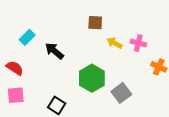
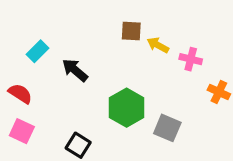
yellow arrow: (115, 43) -> (158, 45), moved
gray square: (121, 93) -> (167, 128), turned -30
pink square: (16, 95) -> (22, 131), turned 30

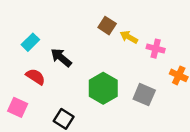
brown square: (131, 31) -> (107, 26), turned 30
red semicircle: (20, 94) -> (35, 77), moved
gray square: (167, 128) -> (144, 95), moved

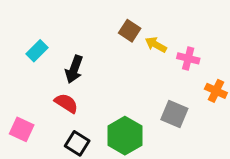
black arrow: (61, 58) -> (74, 69), turned -110
red semicircle: (35, 77) -> (66, 103), moved
green hexagon: (103, 88) -> (125, 136), moved

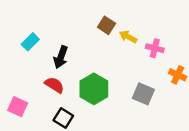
green hexagon: (125, 136) -> (94, 89), moved

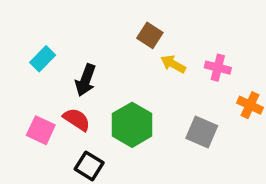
yellow arrow: (128, 37) -> (173, 64), moved
pink square: (18, 107) -> (41, 130), moved

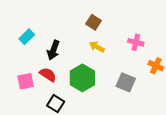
yellow arrow: (173, 64) -> (97, 47), moved
pink square: (41, 130) -> (26, 81), turned -36

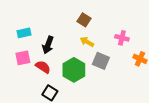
cyan rectangle: (27, 37) -> (24, 33), turned 32
pink square: (26, 81) -> (23, 58), moved
gray square: (126, 82) -> (101, 61), moved

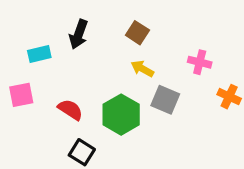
black arrow: (48, 45) -> (79, 34), moved
pink square: (23, 58) -> (21, 95), moved

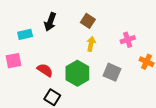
pink cross: (200, 62) -> (128, 40), turned -32
yellow arrow: (142, 69) -> (91, 44), turned 72
gray square: (165, 100) -> (112, 72), moved

